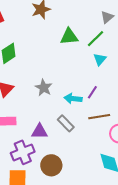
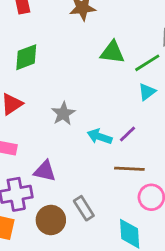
gray rectangle: (66, 123) -> (84, 208), moved

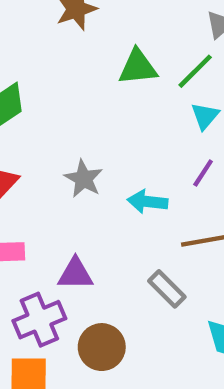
purple line: (127, 134) -> (203, 173), moved
gray rectangle: (84, 208) -> (167, 289), moved

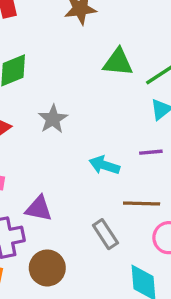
purple line: (203, 173) -> (151, 152), turned 40
gray star: (84, 179) -> (53, 119), moved

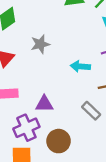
gray star: (53, 119) -> (40, 44), turned 30

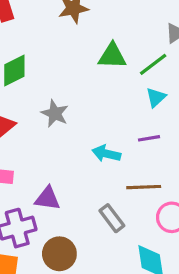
gray star: (40, 44) -> (55, 114), turned 30

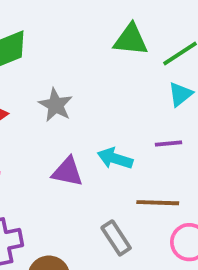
purple triangle: (47, 198) -> (67, 172), moved

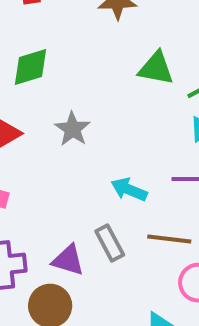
purple triangle: (67, 172) -> (68, 260), moved
gray rectangle: (116, 238) -> (110, 243), moved

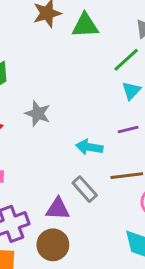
green triangle: (156, 68) -> (85, 25), moved

